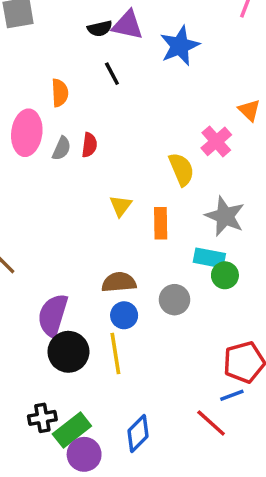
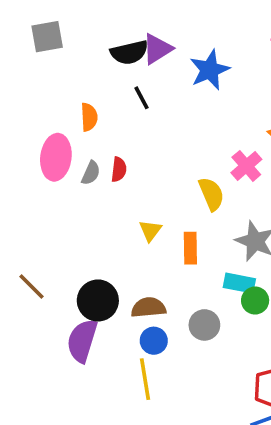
purple triangle: (128, 25) -> (157, 49), turned -44
black semicircle: (100, 28) -> (129, 52), size x1.5
black circle: (68, 352) -> (98, 301), moved

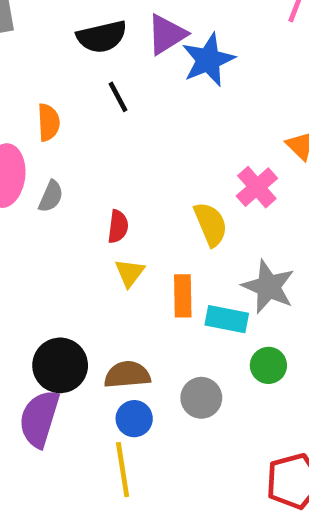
purple triangle: (157, 49) -> (167, 34), moved
red semicircle: (119, 169) -> (118, 226), moved
cyan rectangle: (239, 283) -> (227, 319), moved

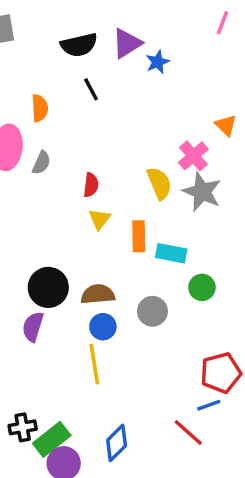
blue star: (208, 60) -> (158, 62), size x0.6
gray star: (268, 287) -> (202, 192), moved
purple semicircle: (39, 419) -> (33, 327), size x0.7

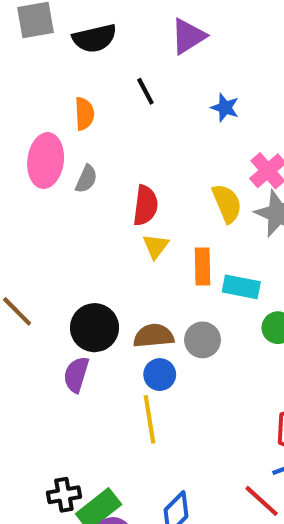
black semicircle: (79, 45) -> (94, 38), moved
blue star: (158, 62) -> (225, 108), moved, turned -30
red semicircle: (91, 185) -> (145, 205), size x1.4
gray circle: (152, 311) -> (203, 340), moved

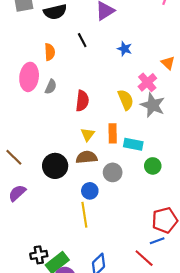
yellow triangle: (156, 246) -> (88, 134), moved
brown semicircle: (154, 336) -> (87, 157), moved
purple semicircle: (76, 375) -> (17, 193), moved, turned 30

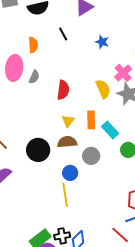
cyan rectangle: (133, 144) -> (110, 130), turned 36
black cross: (39, 255) -> (62, 236), moved

